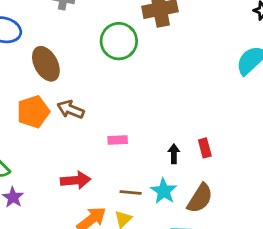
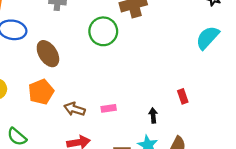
brown arrow: (71, 109) -> (75, 109), moved
red rectangle: (205, 148) -> (183, 96), moved

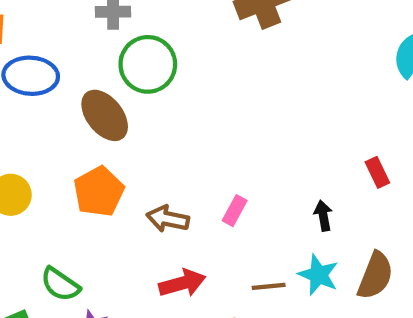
green circle: (103, 31) -> (148, 64), moved
pink rectangle: (109, 108) -> (235, 211), turned -48

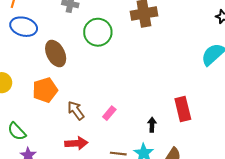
green circle: (148, 64) -> (98, 32), moved
red rectangle: (377, 172) -> (183, 109), size x1.6
brown arrow: (168, 219) -> (76, 110), turned 30

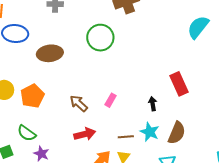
green circle: (98, 32) -> (100, 38), moved
brown ellipse: (56, 54) -> (50, 53), turned -60
orange pentagon: (45, 90) -> (32, 96), moved

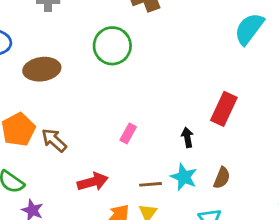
red rectangle: (179, 84) -> (224, 109), turned 50
brown arrow: (79, 103) -> (54, 140), moved
brown semicircle: (177, 133) -> (222, 178), size x0.7

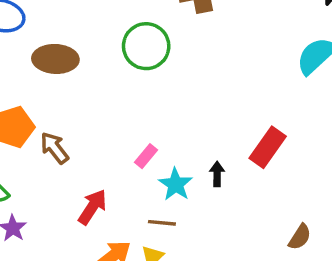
cyan star: (184, 177) -> (176, 184), moved
brown semicircle: (222, 178) -> (300, 237), moved
red arrow: (93, 182) -> (92, 207), turned -52

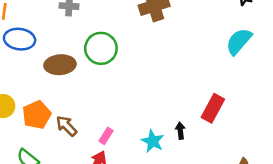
green circle: (146, 46) -> (101, 48), moved
pink rectangle: (146, 156) -> (106, 136), moved

